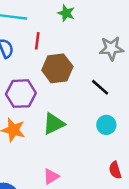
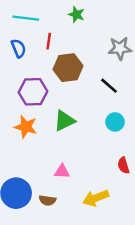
pink triangle: (51, 176) -> (62, 171), turned 35

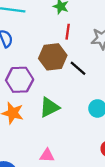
red line: (49, 41) -> (68, 32), moved
black line: (109, 86) -> (78, 68), moved

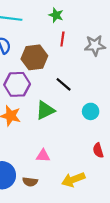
brown hexagon: (53, 57) -> (34, 57), moved
black line: (78, 68) -> (64, 84), moved

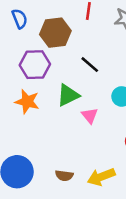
pink triangle: (43, 156) -> (90, 116), moved, turned 48
brown semicircle: (30, 182) -> (64, 176), moved

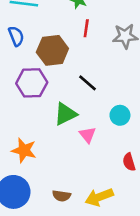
orange star: (27, 102) -> (24, 150), moved

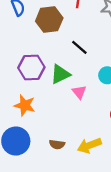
purple hexagon: (32, 83) -> (31, 67), moved

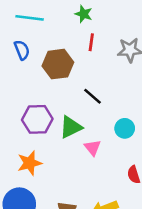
orange star: (25, 105) -> (30, 163), turned -30

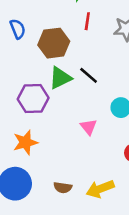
green triangle: (71, 127) -> (60, 78), moved

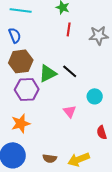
brown hexagon: (54, 43) -> (21, 61), moved

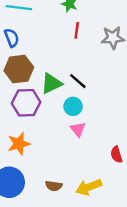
cyan circle: (95, 96) -> (73, 106), moved

